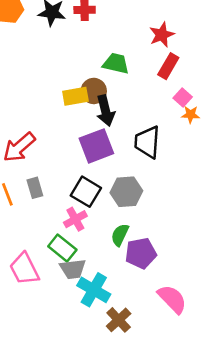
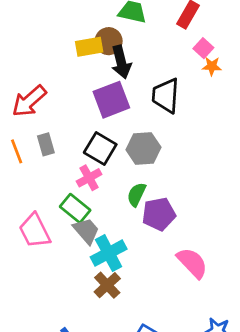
gray trapezoid: (73, 269) -> (86, 231), turned -124
cyan cross: (94, 290) -> (109, 253), turned 32
brown cross: (119, 320) -> (107, 285), moved

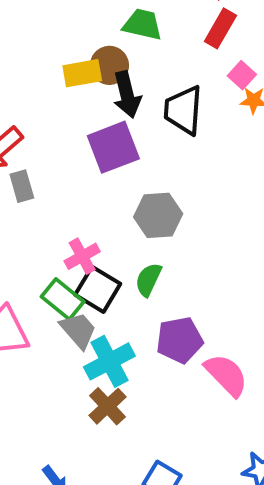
black trapezoid: (166, 96) -> (183, 110), moved
gray rectangle: (46, 144) -> (22, 186), moved
black square: (100, 149) -> (98, 289), moved
purple pentagon: (159, 214) -> (180, 340), moved

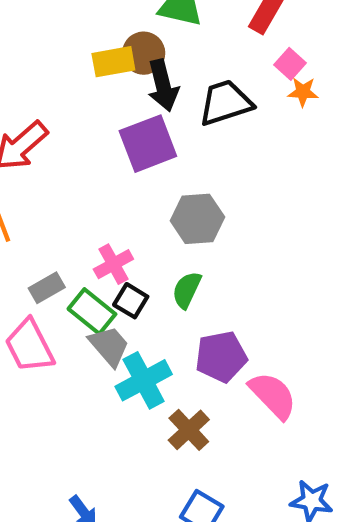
black trapezoid: (183, 110) -> (225, 103), turned 68
gray rectangle: (22, 186) -> (47, 288), moved, turned 76
black square: (98, 289) -> (131, 301), size x0.7
brown cross: (107, 406) -> (189, 430), moved

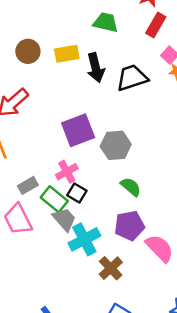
brown circle: (144, 53) -> (28, 51), moved
purple square: (148, 144) -> (78, 130), moved
green semicircle: (187, 290) -> (131, 187), moved, turned 105

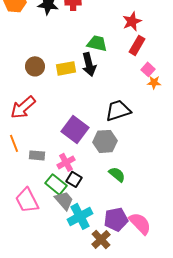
black arrow: (96, 68) -> (89, 64), moved
black trapezoid: (132, 78) -> (118, 110), moved
purple square: (78, 130) -> (75, 129), turned -32
gray rectangle: (28, 185) -> (37, 155), moved, turned 35
purple pentagon: (130, 226) -> (116, 219), moved

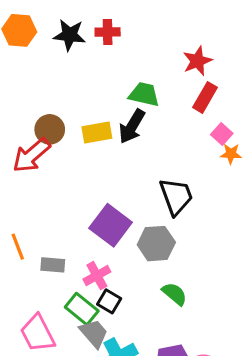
black arrow: (89, 64) -> (132, 126), turned 45
red arrow: (23, 107) -> (31, 155), moved
black trapezoid: (118, 110) -> (176, 196), turned 88

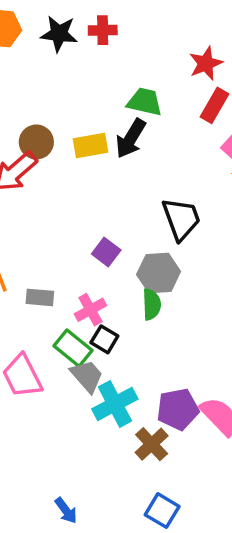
purple square: (111, 225) -> (106, 252), size x0.6
green semicircle: (175, 294) -> (152, 304), moved, turned 48

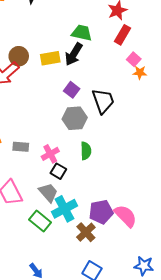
purple square: (106, 252) -> (72, 90), moved
gray hexagon: (159, 273) -> (75, 118), moved
green rectangle: (73, 348) -> (40, 221), moved

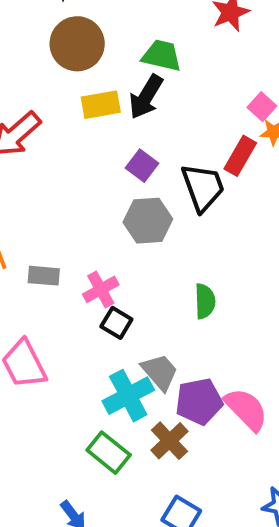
red rectangle: (122, 35) -> (240, 156), moved
brown circle: (19, 56) -> (77, 44), moved, size x1.4
green semicircle: (86, 151) -> (205, 301), moved
gray trapezoid: (48, 193) -> (160, 372), moved
green rectangle: (40, 221) -> (109, 453), moved

